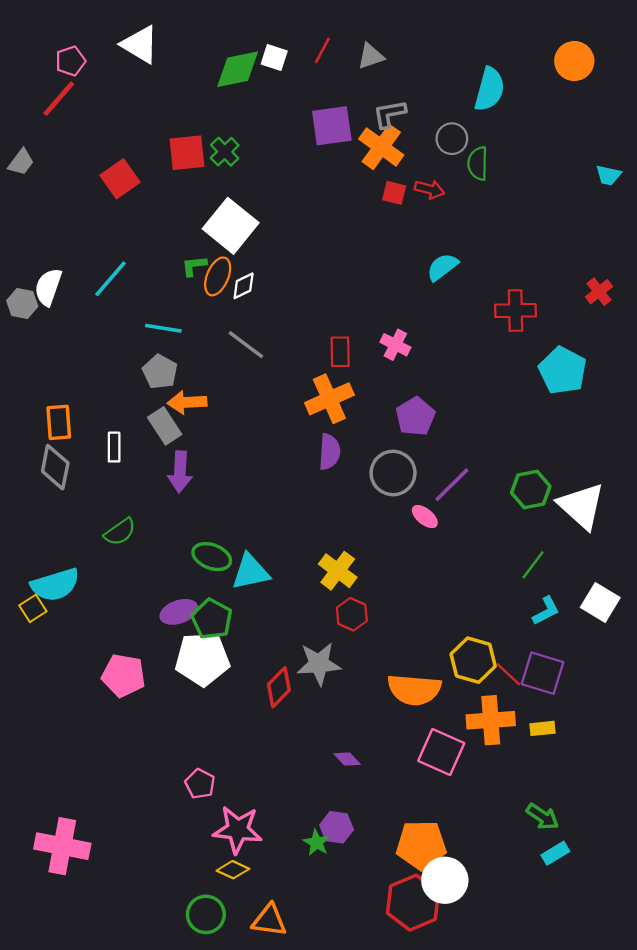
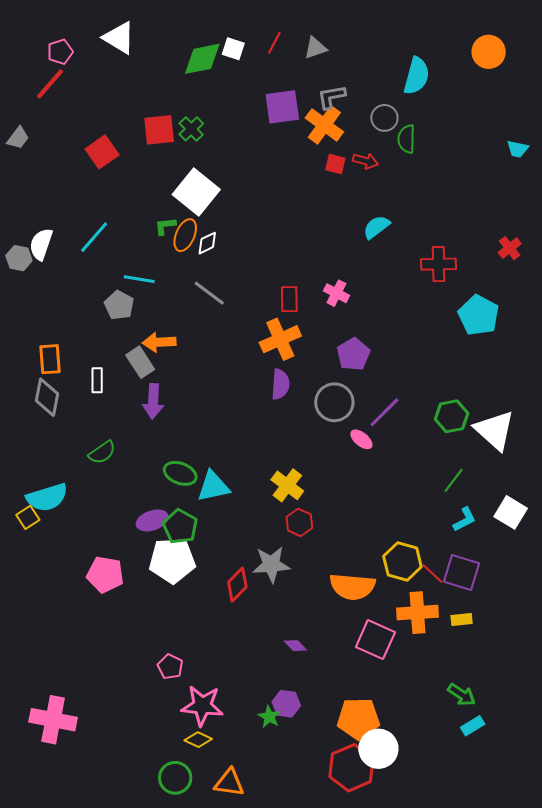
gray pentagon: (160, 372) -> (119, 305), moved

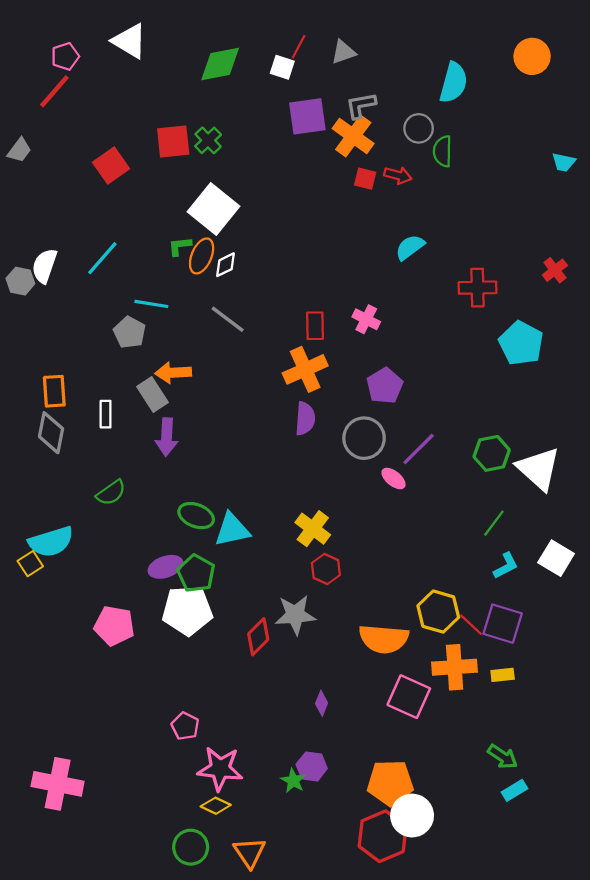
white square: (233, 49) -> (282, 67), moved
purple diamond: (295, 646) -> (322, 703), turned 65
orange triangle: (229, 783) -> (250, 853), turned 48

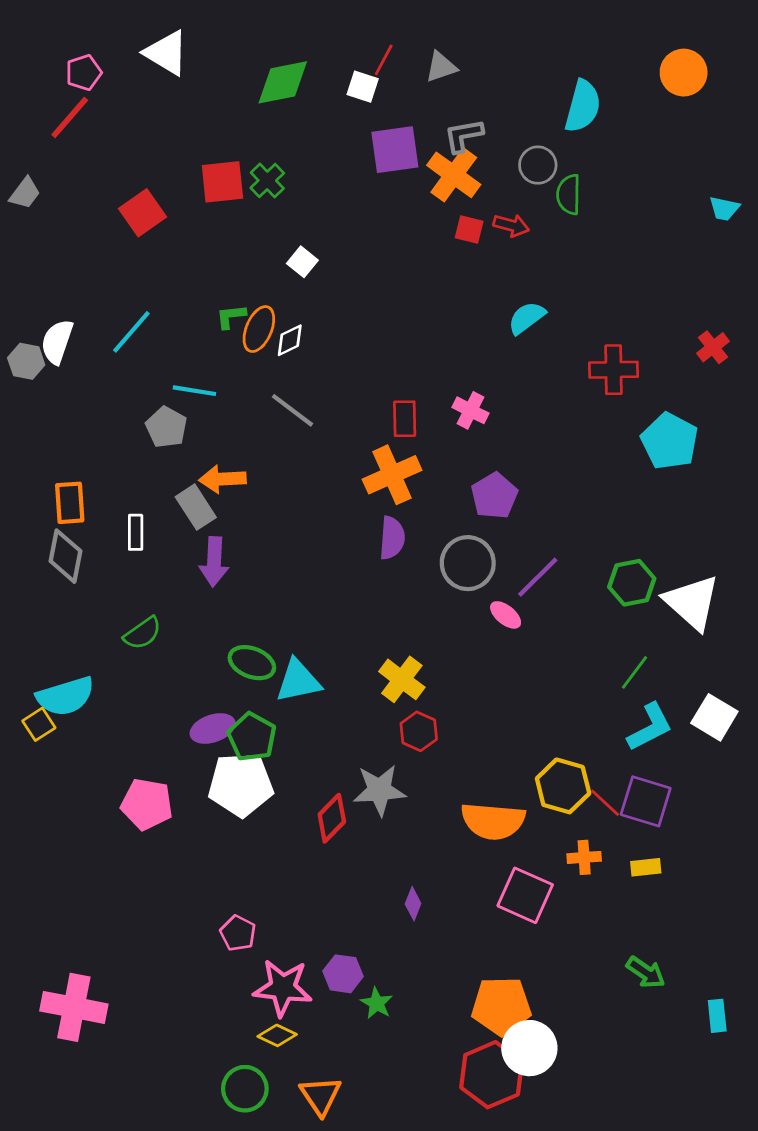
white square: (214, 209) -> (302, 262), moved, size x0.5
cyan L-shape: (506, 566) -> (650, 727), size x1.4
orange cross: (455, 667) -> (584, 857), size x0.6
purple hexagon: (312, 766) -> (343, 974), moved
cyan rectangle: (515, 790) -> (717, 1016), moved, turned -65

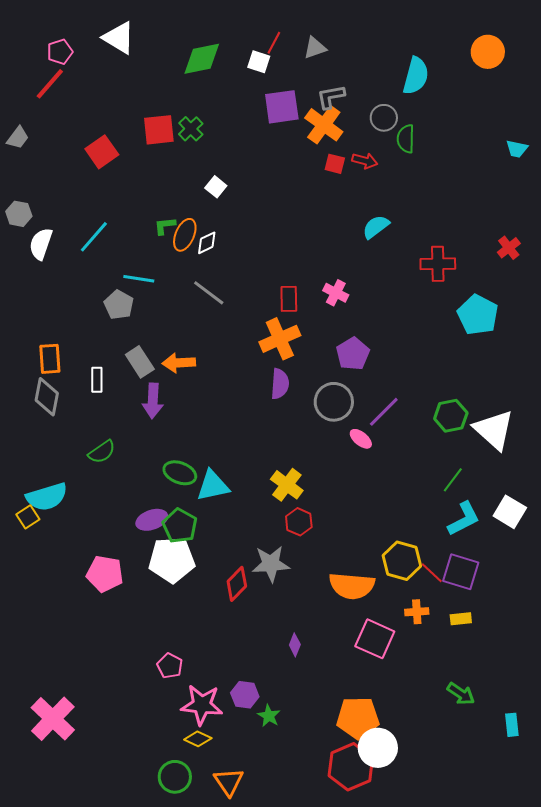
gray hexagon: (26, 361) -> (19, 214), moved
orange arrow: (222, 479) -> (179, 363), moved
pink cross: (74, 1007) -> (53, 719), turned 33

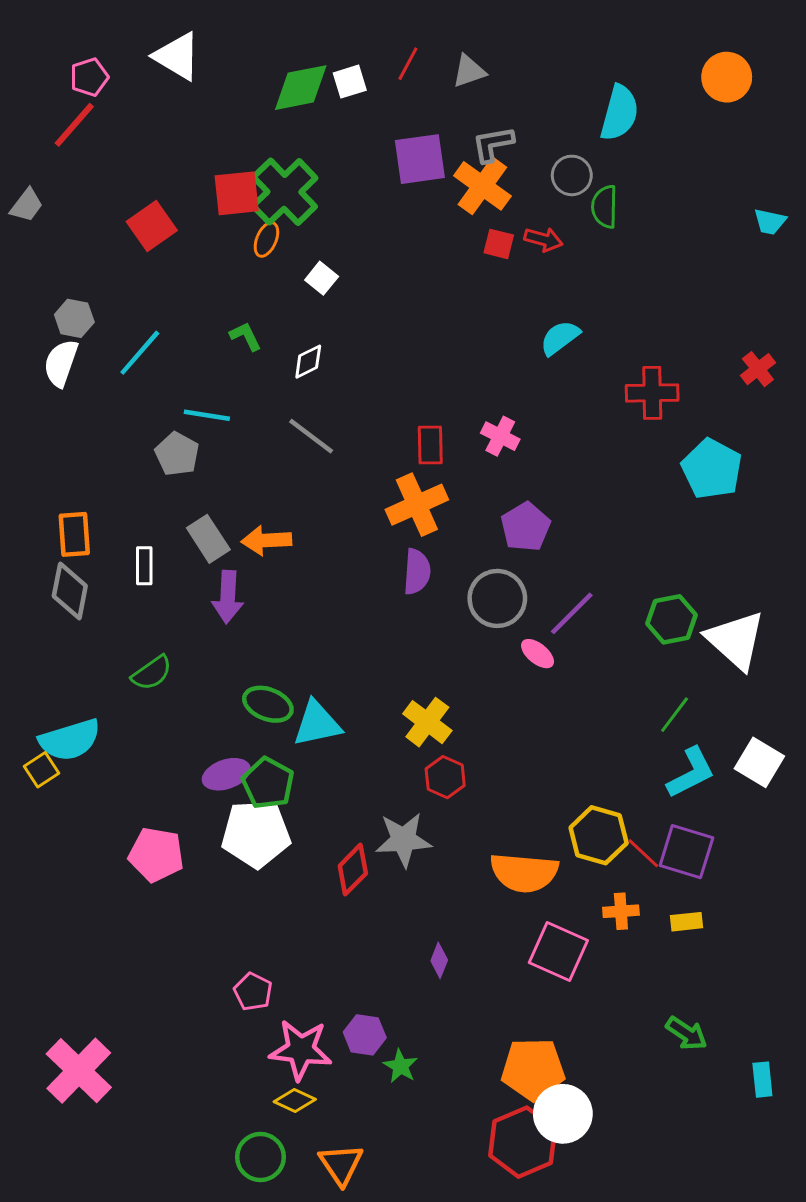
white square: (259, 62) -> (350, 82), moved, turned -35
green cross: (191, 129) -> (284, 192), size x1.8
gray hexagon: (19, 214) -> (74, 318), moved
green L-shape: (165, 226) -> (246, 336), turned 70
orange ellipse: (185, 235) -> (266, 239), moved, size x0.7

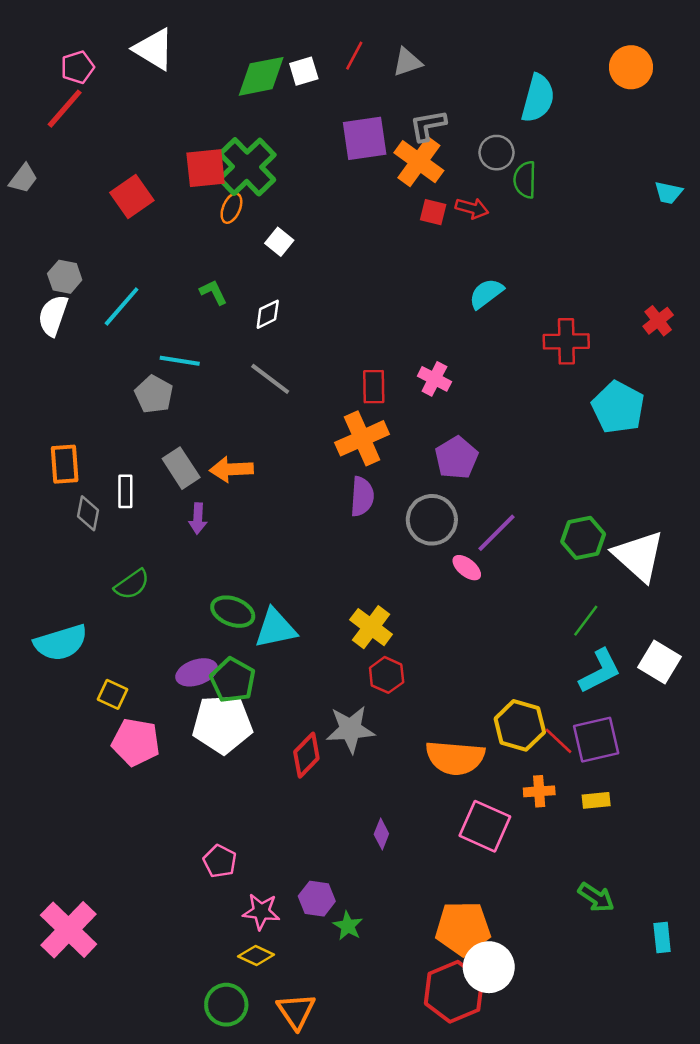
gray diamond: (70, 591) -> (88, 513), moved, size x0.7
purple arrow: (228, 597) -> (198, 518), size x0.7
yellow square: (42, 770) -> (112, 694), moved, turned -32
purple square: (686, 852) -> (596, 740), turned -30
pink star: (301, 1050) -> (261, 912), size x0.7

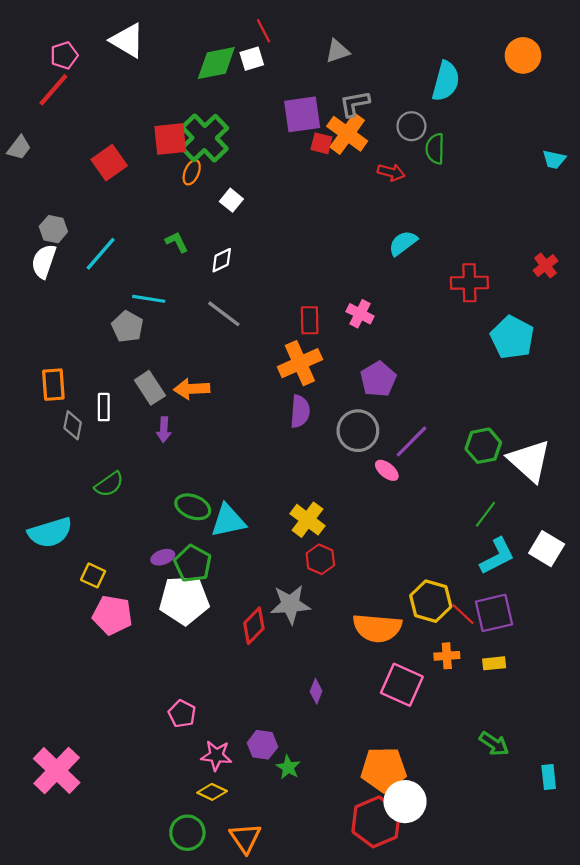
red line: (354, 56) -> (264, 31), moved, turned -55
red square: (433, 212) -> (321, 143), moved
purple ellipse: (197, 672) -> (163, 557), size x0.7

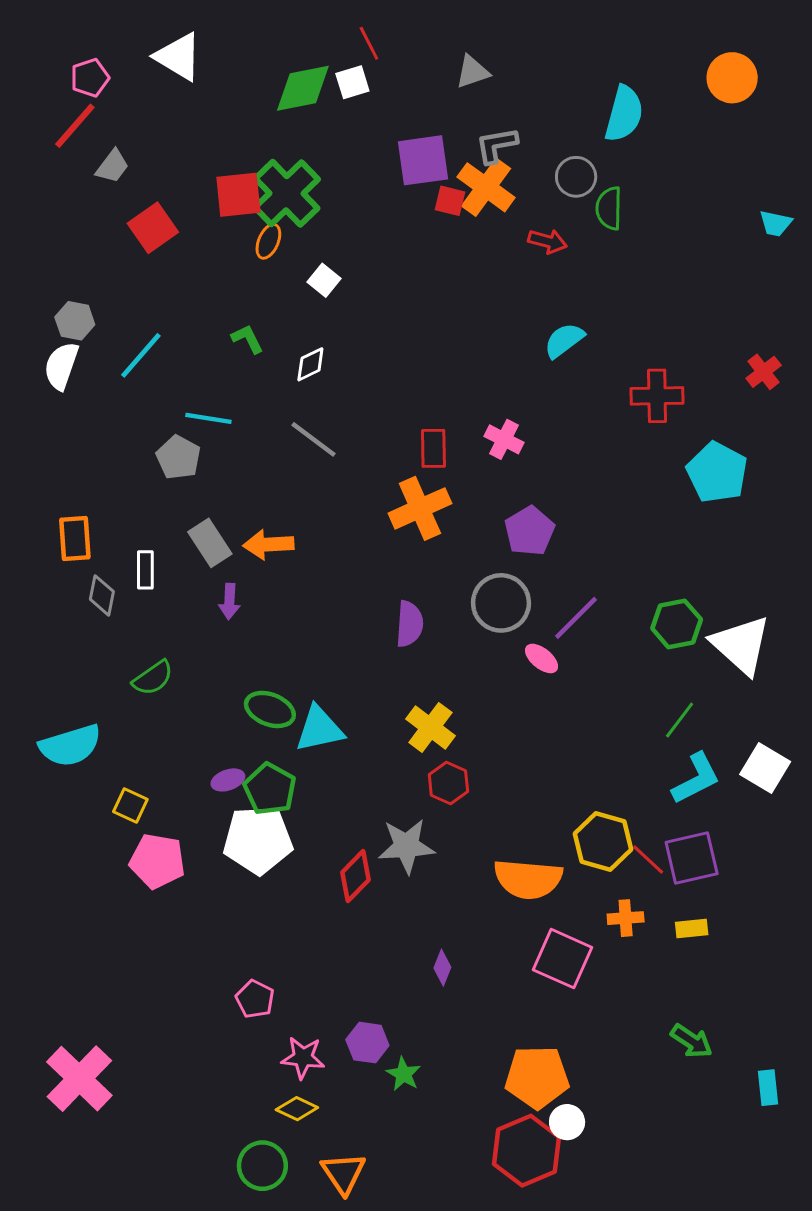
gray trapezoid: (19, 148) -> (112, 166), moved
purple semicircle: (300, 411) -> (409, 624), moved
white circle: (405, 802) -> (567, 1122), size x0.6

